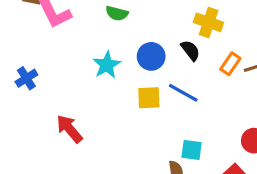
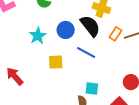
black semicircle: (190, 50) -> (90, 26), size x1.6
yellow square: (149, 98) -> (56, 62), moved

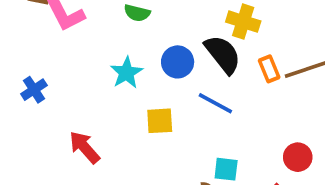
orange rectangle: (115, 34) -> (269, 69), turned -56

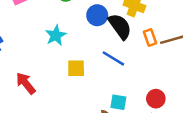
blue circle: (178, 62) -> (97, 15), moved
red circle: (298, 157) -> (156, 99), moved

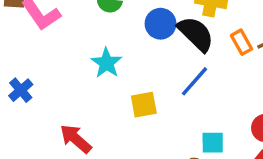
blue line: (113, 58) -> (194, 81), turned -70

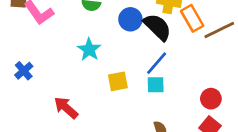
orange rectangle: (242, 42) -> (192, 18), moved, size x1.4
cyan square: (213, 143) -> (156, 85), moved

